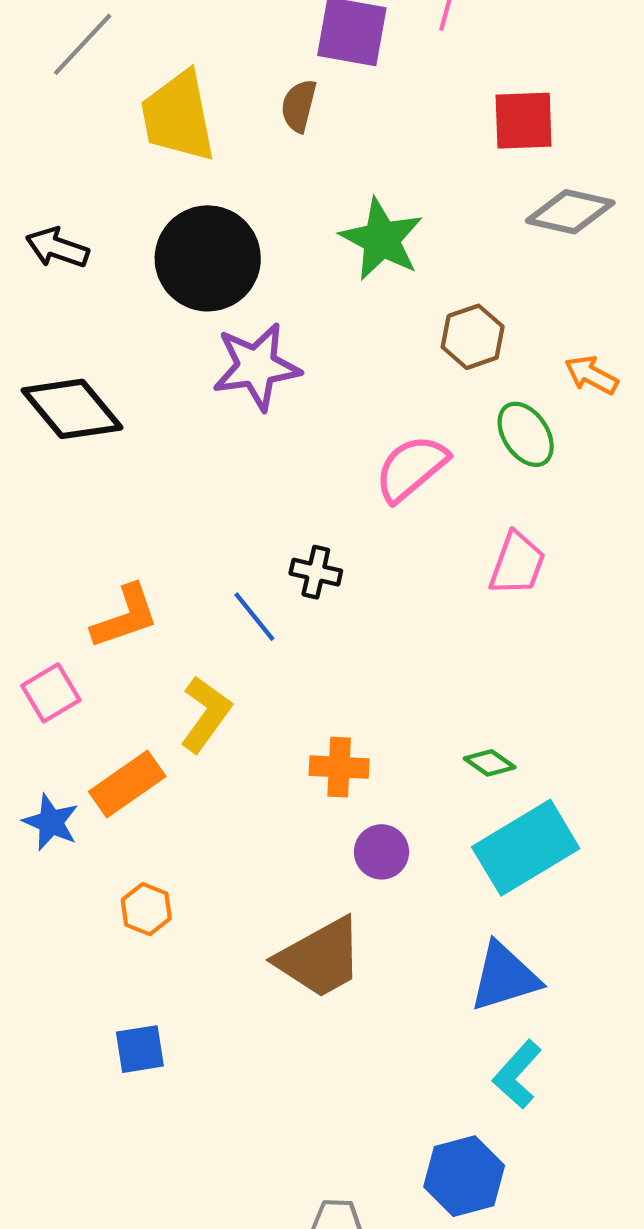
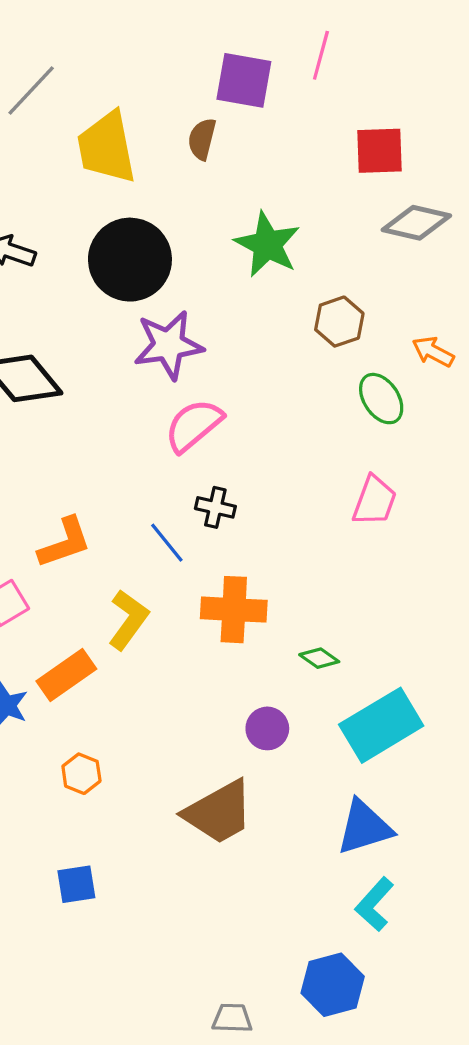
pink semicircle: (411, 468) -> (194, 425), moved
green diamond: (490, 763) -> (319, 658), moved
orange cross: (339, 767) -> (234, 610), moved, size x1.4

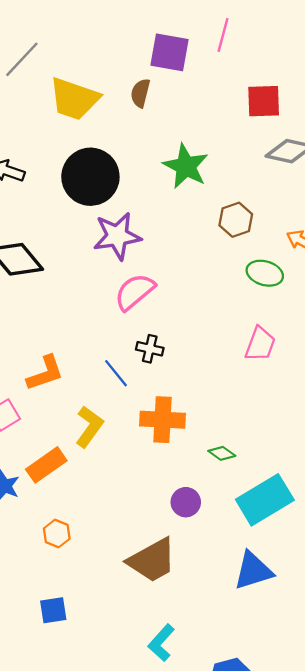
yellow trapezoid: (107, 147) -> (74, 99), turned -60
green ellipse: (381, 399) -> (265, 273), turned -40
cyan L-shape: (374, 904) -> (161, 643), moved

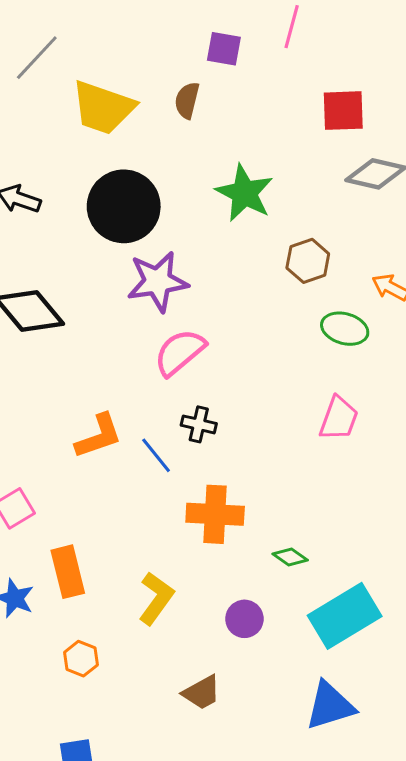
purple square: (169, 52) -> (224, 49), size x0.7
orange L-shape: (45, 373) -> (99, 436), moved
yellow L-shape: (89, 427) -> (156, 598), moved
orange rectangle: (46, 465) -> (68, 572), turned -69
brown trapezoid: (152, 560) -> (202, 693), size x0.6

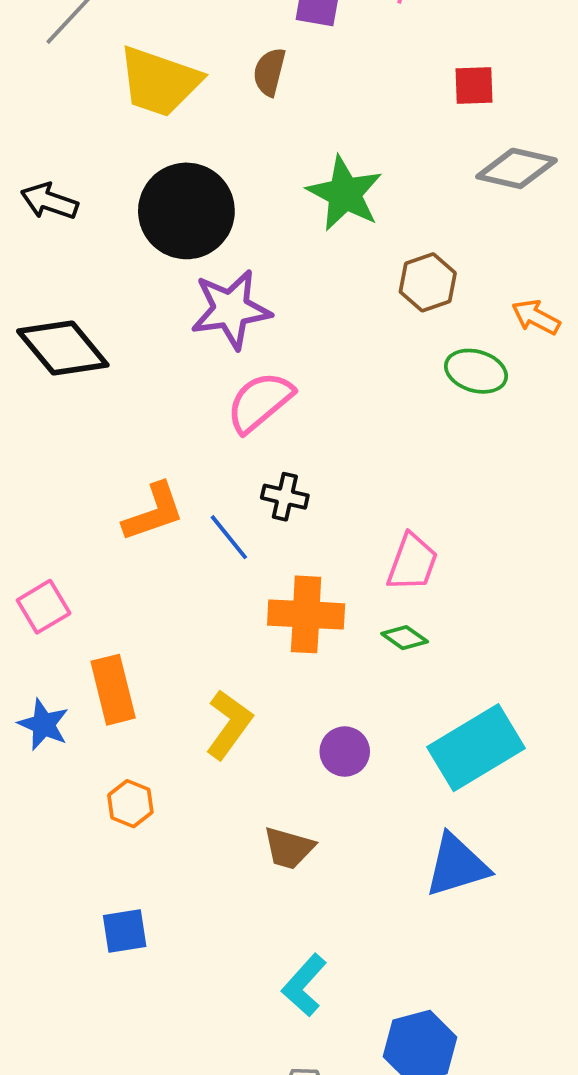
red square: (343, 111) -> (474, 85), size x0.7
pink trapezoid: (339, 418) -> (412, 562), moved
green diamond: (290, 557) -> (405, 638), moved
brown trapezoid: (202, 693) -> (289, 848), turned 45

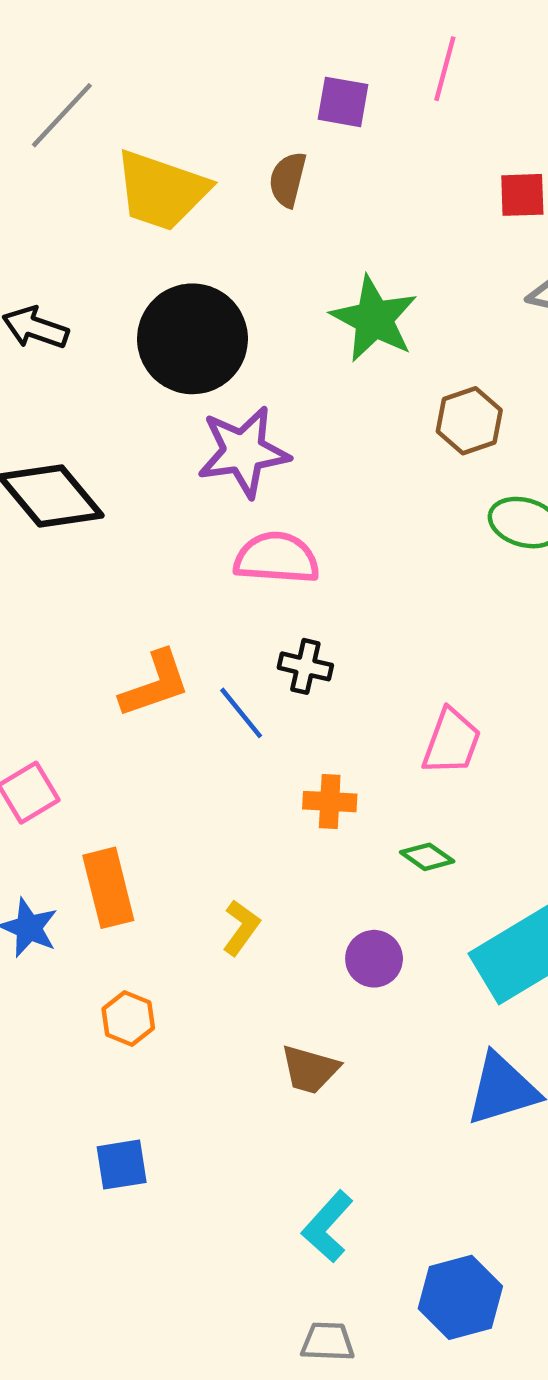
pink semicircle: (260, 402) -> (277, 558), turned 44
orange cross: (306, 614) -> (330, 802), size x0.6
green diamond: (405, 638) -> (427, 857), moved
yellow L-shape: (229, 724) -> (241, 928), size x0.7

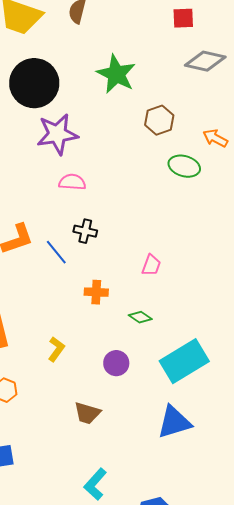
pink semicircle: (277, 558) -> (72, 182), size x0.7
pink trapezoid: (452, 742) -> (151, 265), size x0.7

